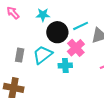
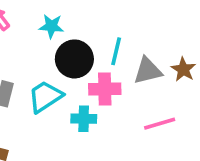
cyan line: (81, 26) -> (116, 51), turned -56
pink cross: (76, 48) -> (105, 89), turned 36

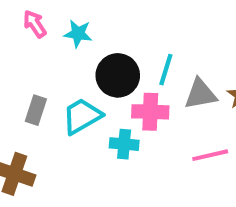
cyan star: (51, 26) -> (78, 34), moved

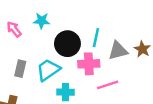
pink arrow: (35, 24) -> (14, 29), moved
cyan cross: (124, 144) -> (66, 92), moved
pink line: (210, 155) -> (108, 85), moved

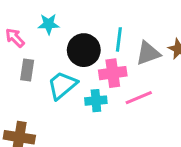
gray rectangle: (20, 69) -> (27, 70), moved
cyan cross: (66, 92) -> (96, 101), moved

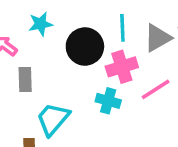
cyan trapezoid: (62, 85) -> (53, 119), moved
cyan cross: (96, 101) -> (108, 101), turned 30

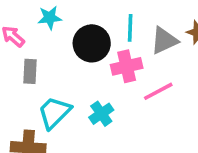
cyan cross: (108, 101) -> (101, 114), moved, turned 35

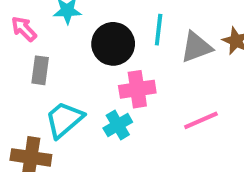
pink cross: (127, 66) -> (137, 89), moved
pink line: (158, 91) -> (201, 120), moved

